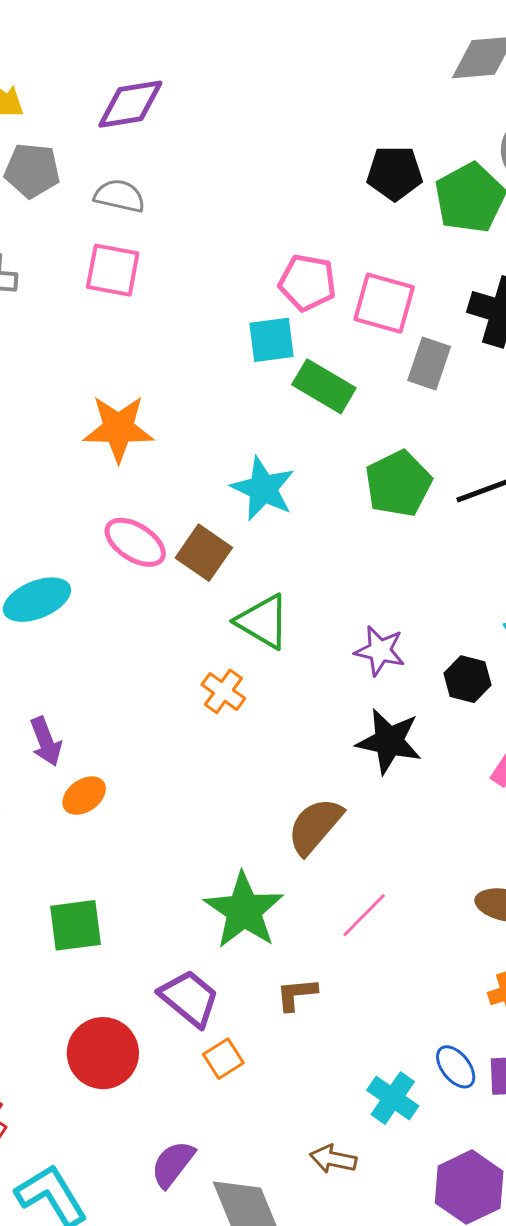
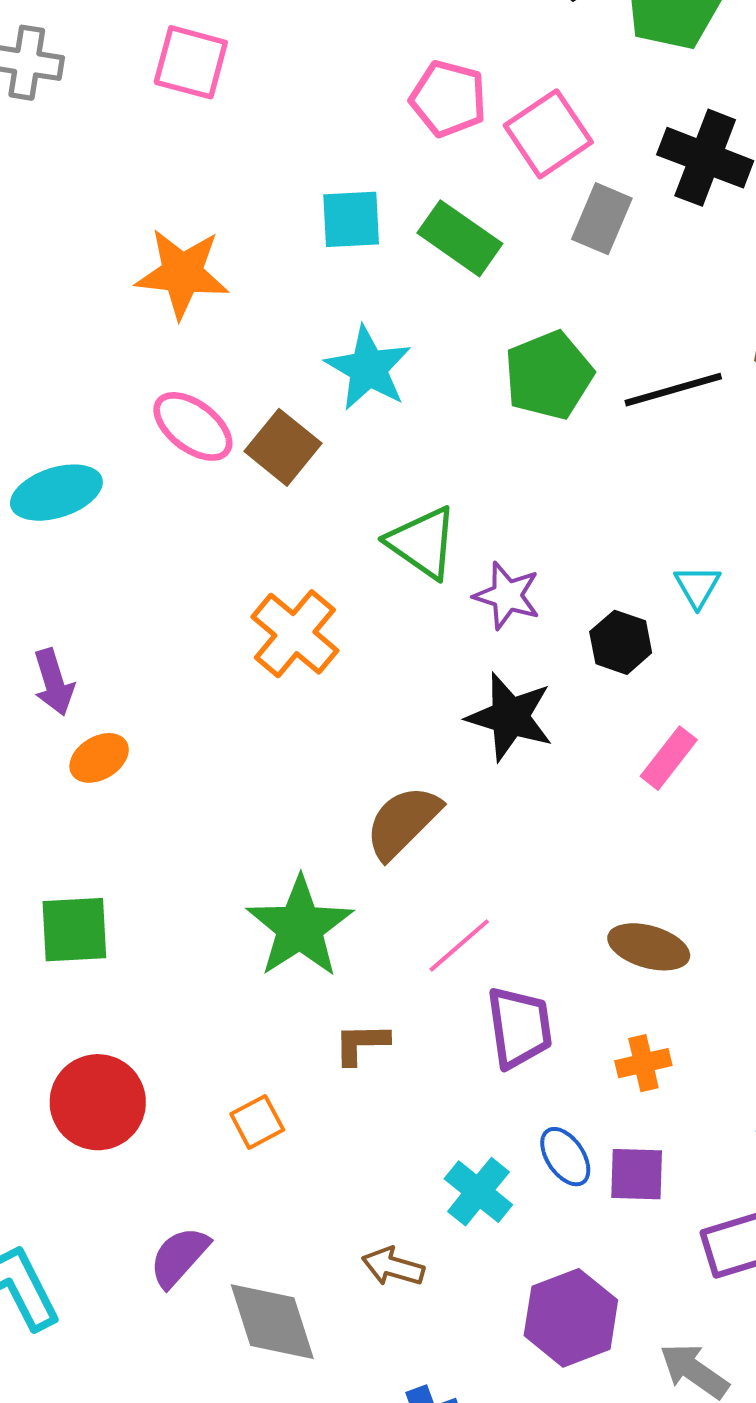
pink square: (384, 303) -> (548, 134), turned 36
cyan square: (271, 340) -> (351, 219), moved
green triangle: (263, 622) -> (422, 542), moved
orange cross: (223, 691) -> (295, 634), size x1.5
purple trapezoid: (189, 998) -> (519, 1027), moved, turned 38

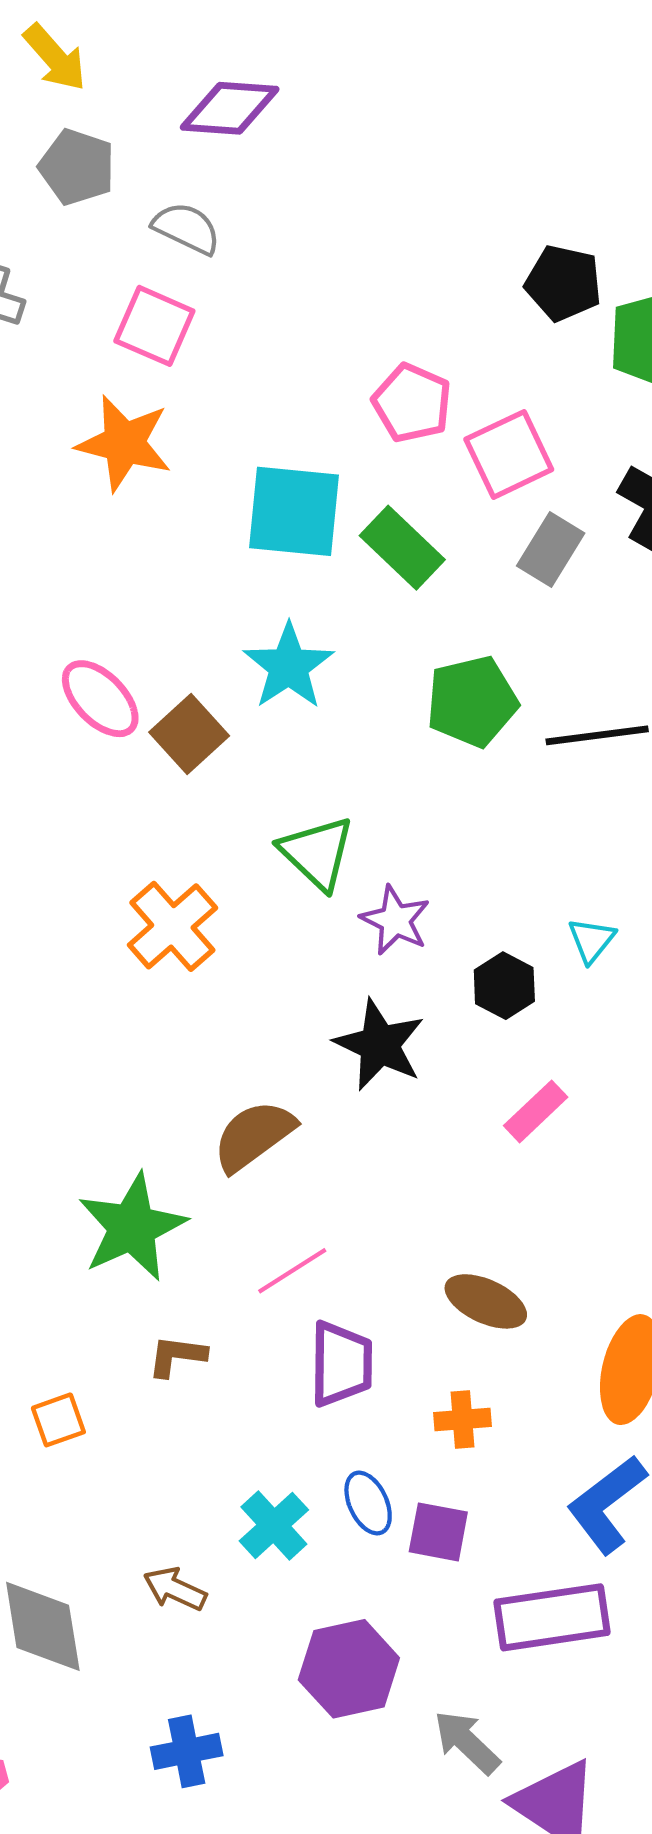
cyan square: (351, 219) -> (294, 511), size x1.5
orange star: (182, 273) -> (124, 443), moved

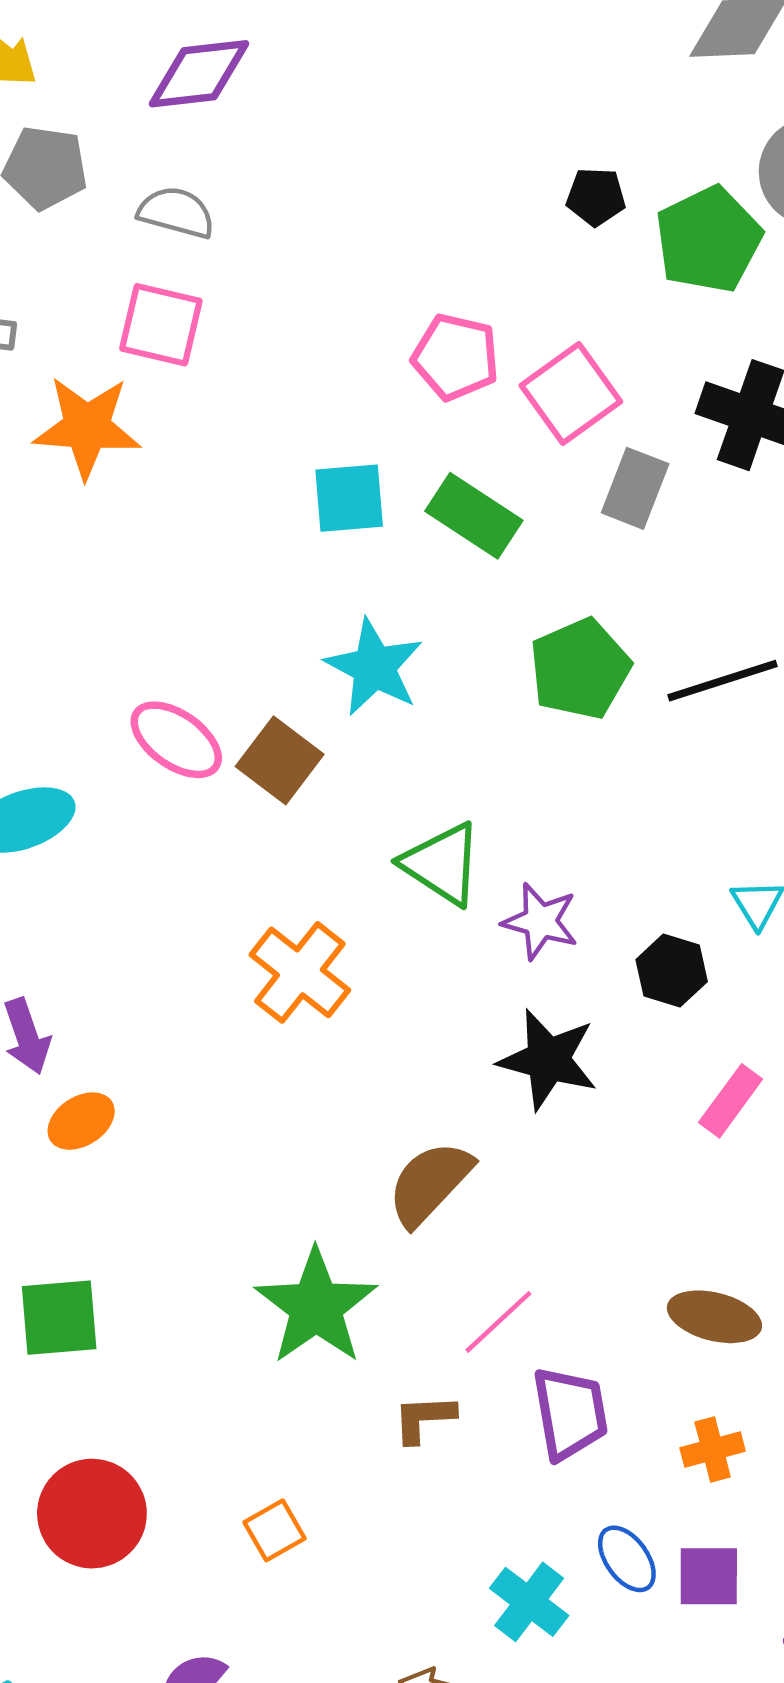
black pentagon: (563, 283) -> (596, 197), size x0.7
orange star: (124, 443) -> (87, 427), moved
cyan square: (294, 511) -> (349, 498), size x0.7
brown L-shape: (177, 1356) -> (424, 1418), moved

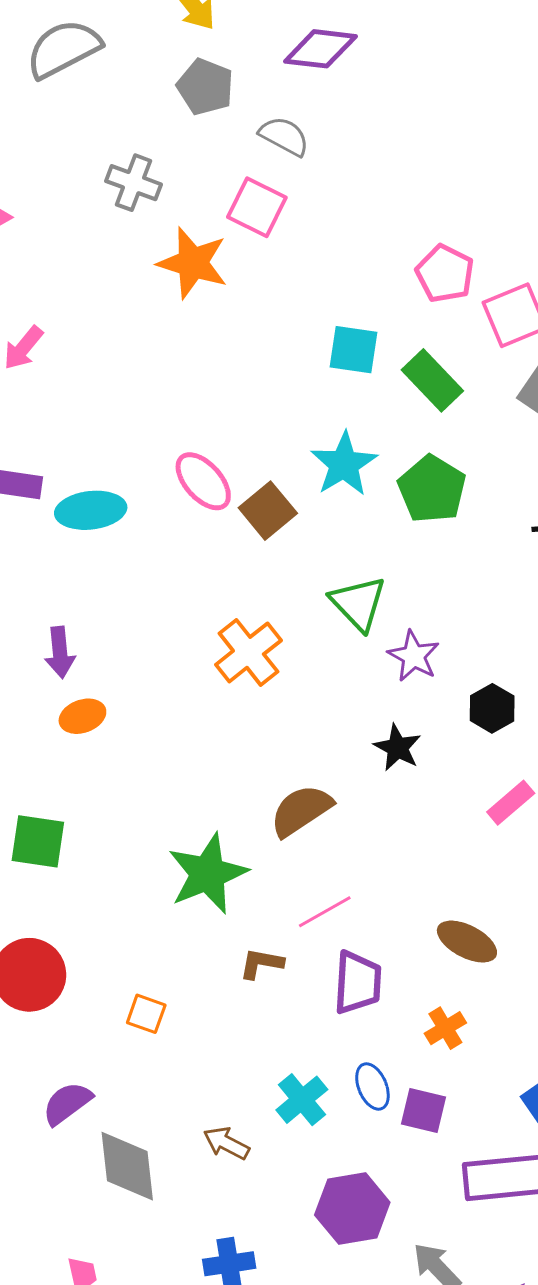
green pentagon: (580, 669) -> (432, 489), moved, turned -30
black star: (548, 1060) -> (397, 748), size x0.7
orange cross: (713, 1449) -> (445, 1028), turned -30
orange square: (274, 1530) -> (146, 1014), turned 36

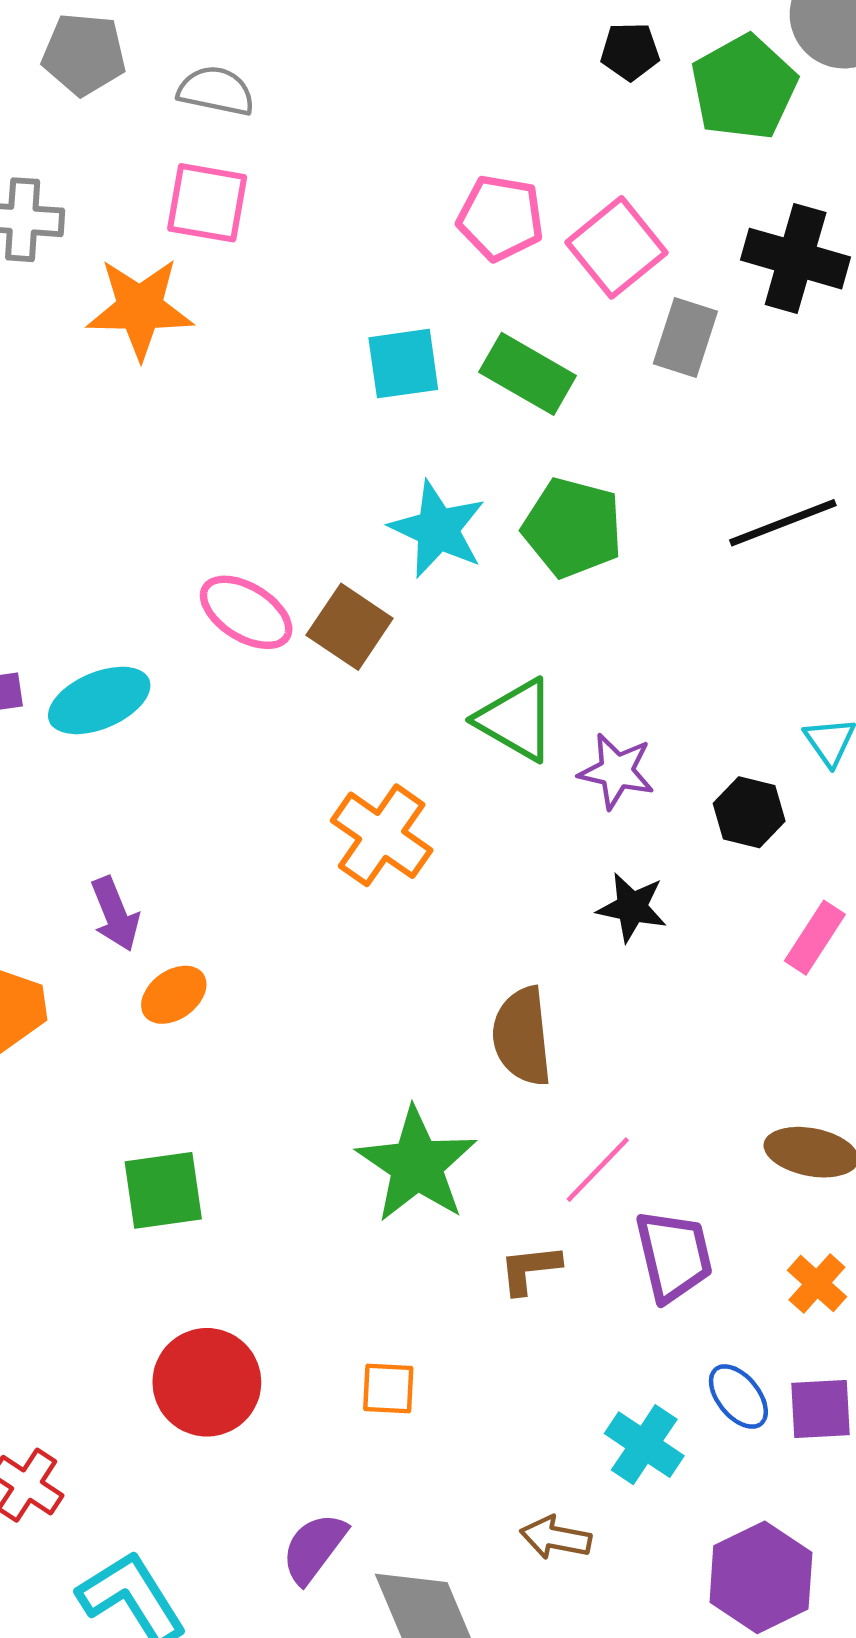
brown semicircle: (301, 810) -> (522, 1036), turned -46

